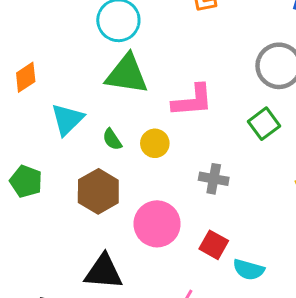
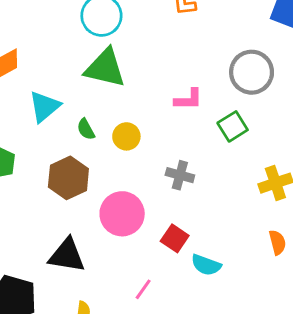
pink L-shape: (193, 101) -> (188, 99), moved, size x0.7

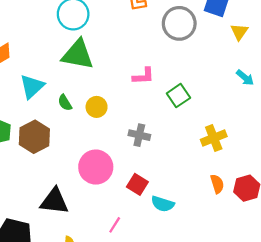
gray circle: (252, 72) -> (179, 23), moved
brown hexagon: (68, 178) -> (34, 137), moved

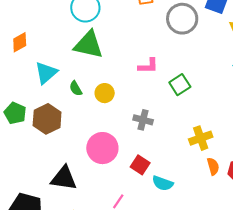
yellow cross: (214, 138) -> (201, 138), moved

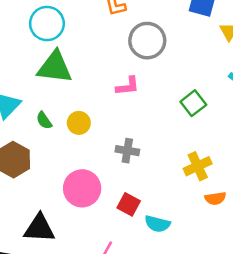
gray circle: (182, 19) -> (147, 41), moved
green square: (180, 85) -> (193, 103), moved
orange semicircle: (213, 166) -> (215, 198), turned 102

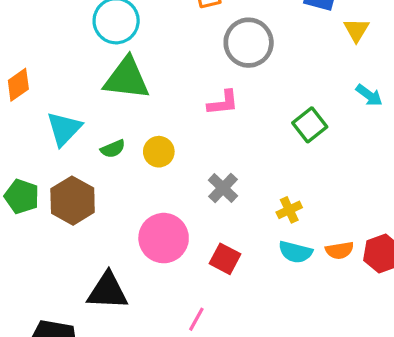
green semicircle: (44, 120) -> (113, 149), turned -78
gray cross: (127, 151) -> (223, 188), turned 35
yellow cross: (198, 166) -> (289, 210), moved, size x0.7
cyan semicircle: (157, 224) -> (295, 252), moved

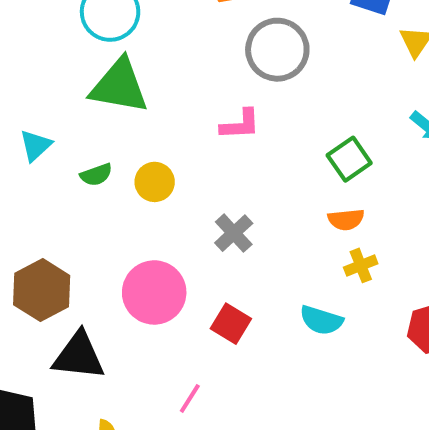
cyan triangle: (64, 129) -> (36, 145), size x0.7
brown hexagon: (73, 201) -> (42, 290), moved
yellow cross: (289, 210) -> (361, 265), moved
orange semicircle: (339, 250) -> (346, 219), moved

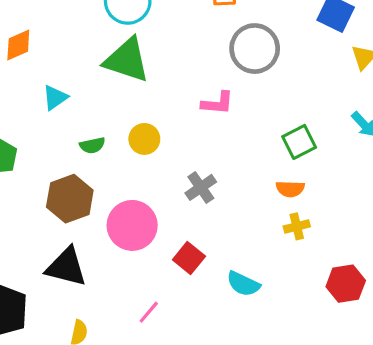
green semicircle: (96, 175) -> (92, 145), moved
brown hexagon: (42, 290) -> (70, 199), moved
cyan semicircle: (321, 320) -> (243, 284), moved

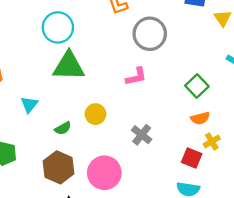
red square: (189, 258) -> (192, 158), moved

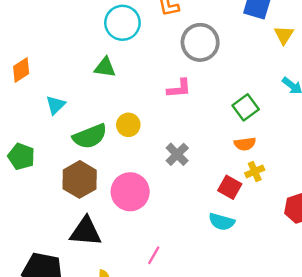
cyan circle: (58, 27) -> (122, 23), moved
green triangle: (69, 66) -> (105, 67), size x0.6
green semicircle: (63, 128) -> (90, 136), size x1.8

